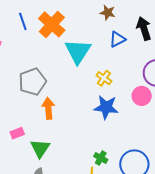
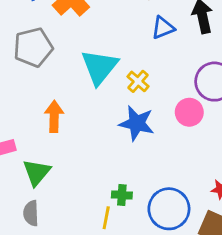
cyan triangle: (78, 51) -> (99, 67), moved
gray pentagon: (32, 82) -> (33, 47), moved
green cross: (101, 158) -> (122, 195), turned -32

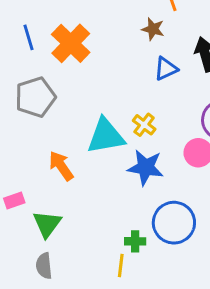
cyan triangle: (99, 67) -> (106, 136), moved, turned 45
orange arrow: (54, 116) -> (61, 166), turned -32
blue circle: (169, 209) -> (174, 223), moved

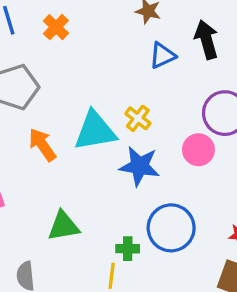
orange cross: (71, 43) -> (56, 27), size x0.6
orange arrow: (61, 166) -> (42, 145), moved
green triangle: (47, 224) -> (63, 226), moved, turned 44

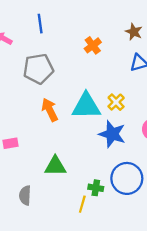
orange cross: (56, 27) -> (93, 45), moved

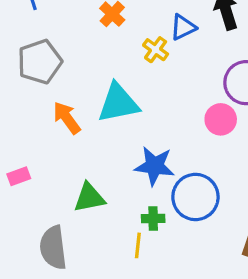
yellow cross: (116, 102) -> (156, 50), moved
blue star: (112, 134) -> (155, 166), moved
gray semicircle: (25, 195) -> (53, 248), size x1.5

